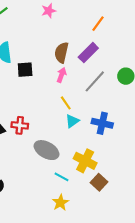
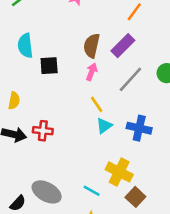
gray ellipse: (47, 150) -> (47, 192), moved

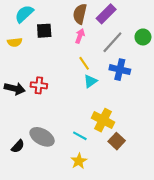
cyan semicircle: (25, 46) -> (24, 14), turned 54
yellow semicircle: (14, 101) -> (15, 42), moved, turned 72
blue cross: (139, 128) -> (120, 70), moved

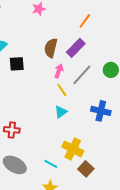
pink arrow: (80, 36) -> (59, 71), moved
yellow line: (84, 63) -> (62, 90), moved
blue cross: (120, 70) -> (101, 111), moved
red cross: (39, 85) -> (12, 130), moved

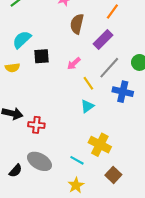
brown semicircle: (51, 48) -> (77, 24), moved
pink arrow: (59, 71) -> (74, 63), moved, turned -152
blue cross: (101, 111) -> (123, 92), moved
brown square: (86, 169) -> (113, 175), moved

